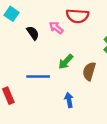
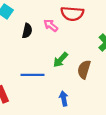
black semicircle: (33, 33) -> (27, 31), turned 48

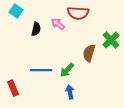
green arrow: (60, 60) -> (67, 70), moved
brown semicircle: (84, 69) -> (89, 53), moved

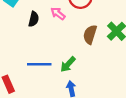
brown semicircle: (89, 53) -> (90, 35), moved

